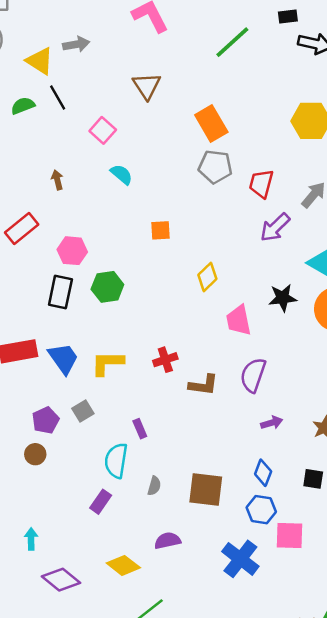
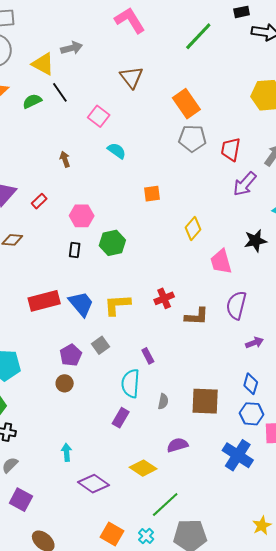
red rectangle: (22, 229) -> (39, 201), size x0.6
black rectangle: (60, 292) -> (75, 250), size x0.6

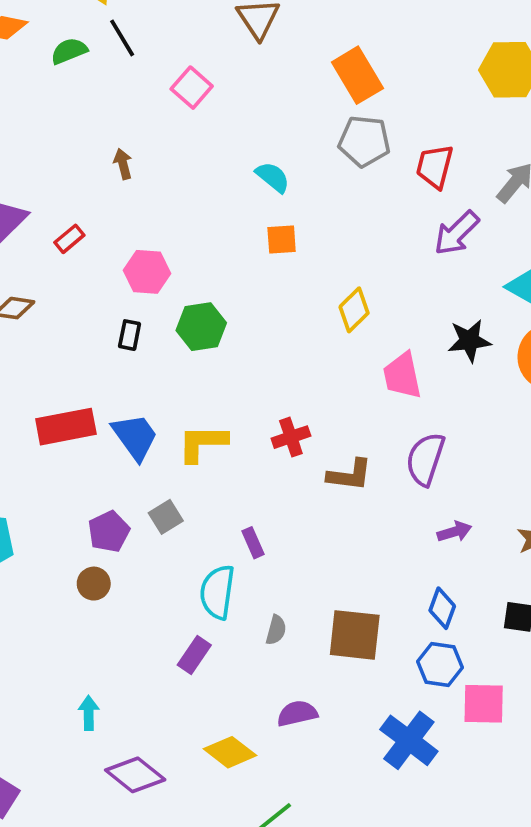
cyan semicircle: (117, 151) -> (273, 177), moved

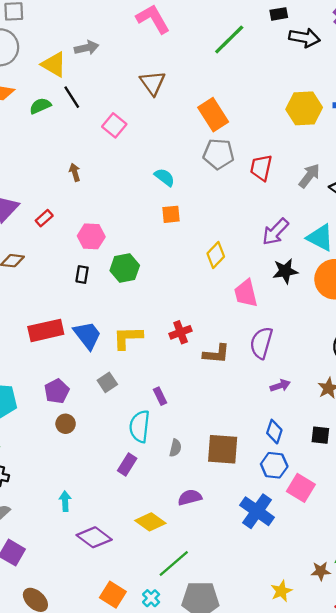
purple arrow: (457, 233) -> (275, 232), moved
purple pentagon: (109, 532) -> (57, 391), moved
pink square: (484, 704) -> (301, 488), turned 32

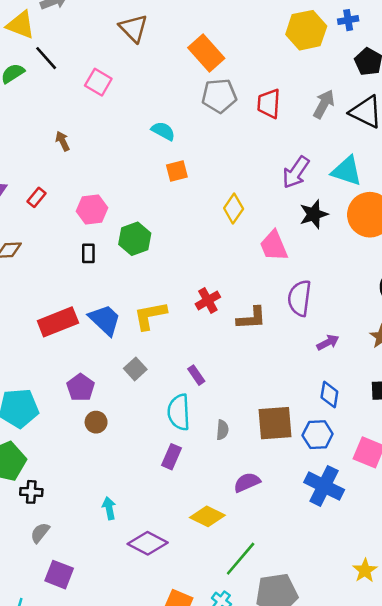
blue hexagon: (274, 465) -> (318, 435), moved

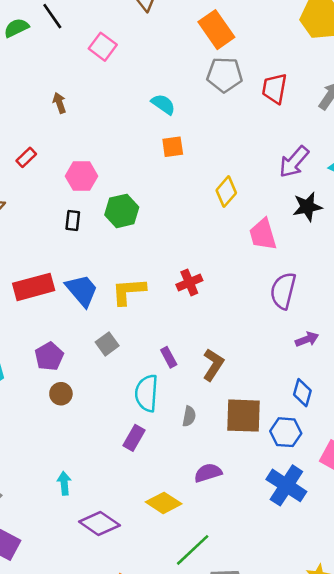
brown L-shape: (251, 318) -> (213, 365), moved, turned -60

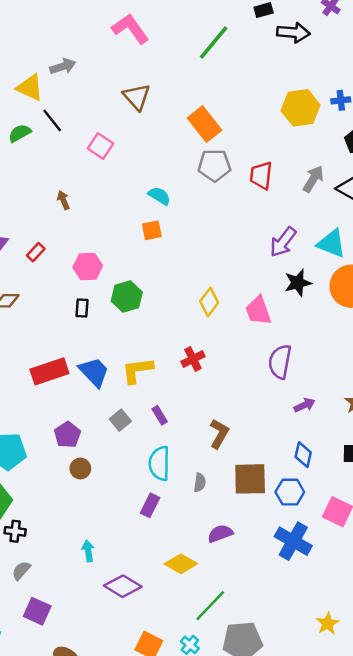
orange square: (173, 147) -> (152, 230), moved
yellow diamond: (226, 192) -> (209, 302), moved
purple rectangle: (169, 357) -> (160, 415), moved

